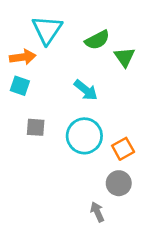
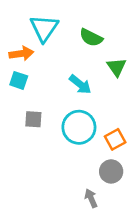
green semicircle: (97, 40) -> (91, 38), turned 55
green triangle: (124, 57) -> (116, 67), moved

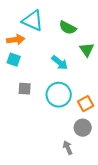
cyan triangle: (44, 28) -> (33, 21), turned -40

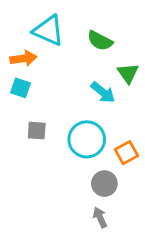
cyan arrow: (60, 63) -> (103, 92), moved
gray circle: (83, 128) -> (104, 184), moved

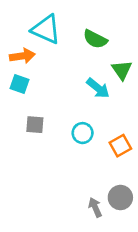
cyan circle: (87, 139) -> (83, 133), size x0.6
gray circle: (104, 184) -> (120, 198), moved

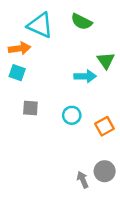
green semicircle: (95, 39) -> (81, 22), moved
cyan arrow: (98, 88) -> (85, 76), turned -40

